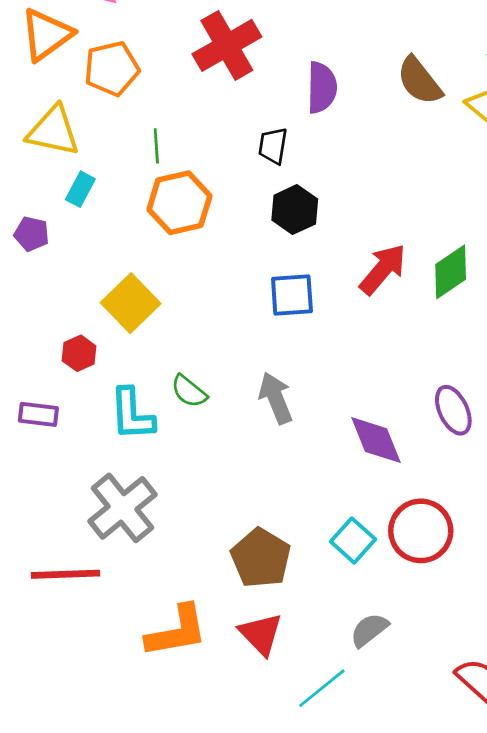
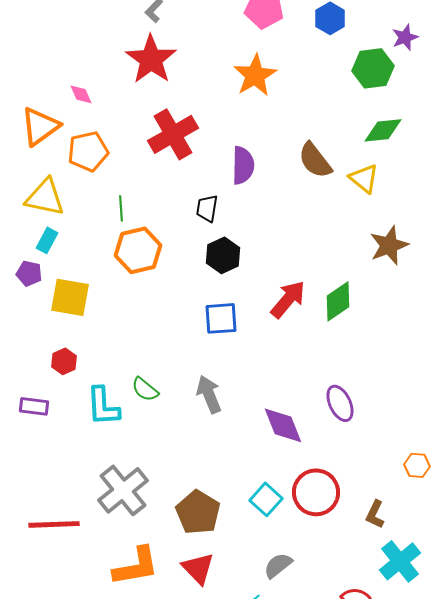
cyan rectangle: (80, 189) -> (47, 240), moved
yellow square: (131, 303) -> (70, 297), moved, turned -36
gray cross: (122, 508) -> (123, 490), moved

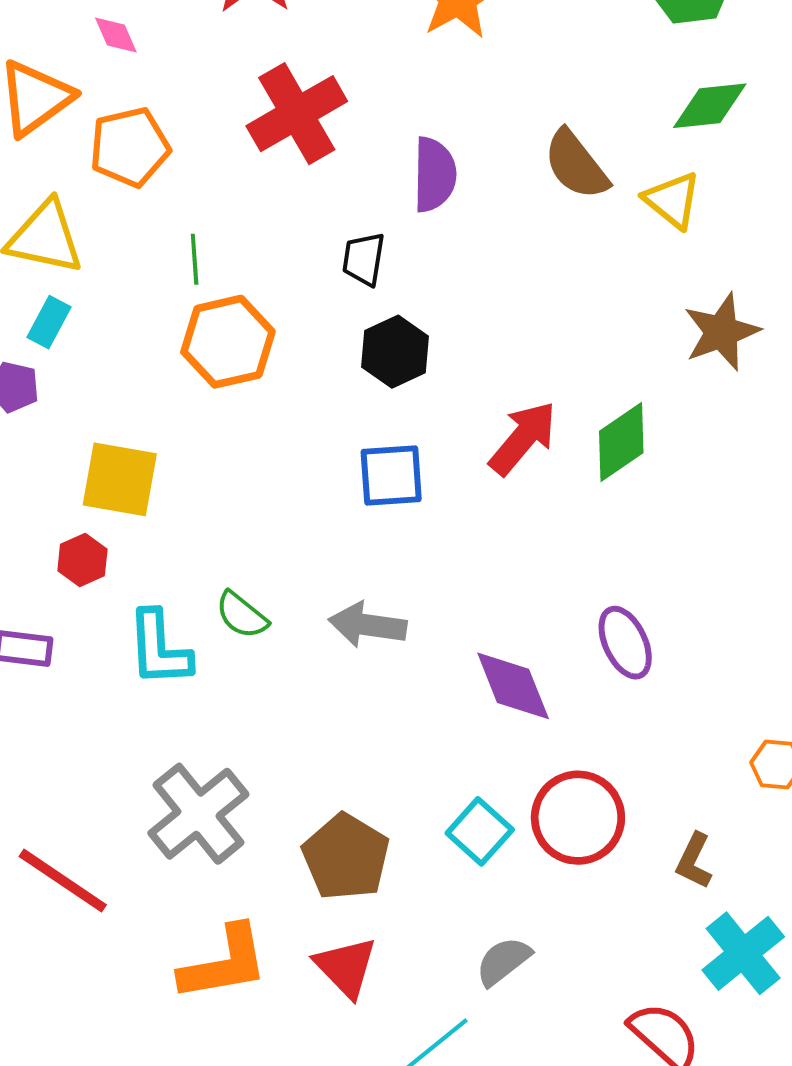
yellow square: (70, 297) -> (120, 479), moved
gray arrow: (209, 394) -> (368, 625), turned -60
red line: (54, 524) -> (63, 881), turned 36

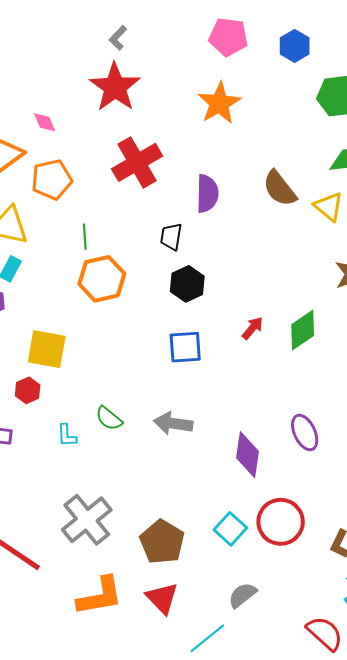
red arrow: (523, 438) -> (252, 328), size x0.6
cyan L-shape: (159, 649) -> (67, 435), size x0.6
purple diamond: (513, 686) -> (247, 455), turned 30

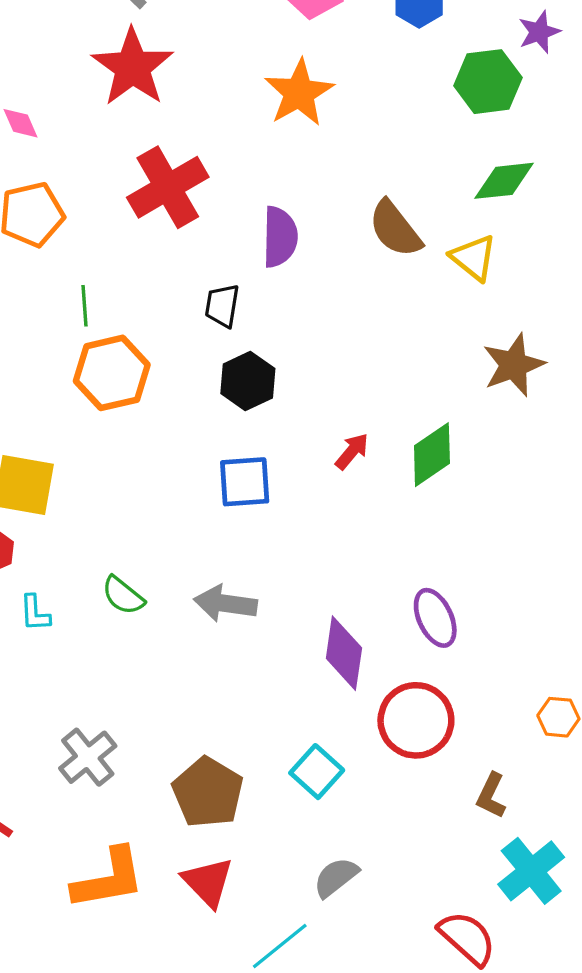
cyan L-shape: (67, 435) -> (35, 613), moved
gray cross: (87, 520) -> (88, 757), size x0.7
red circle: (281, 522) -> (416, 720), moved

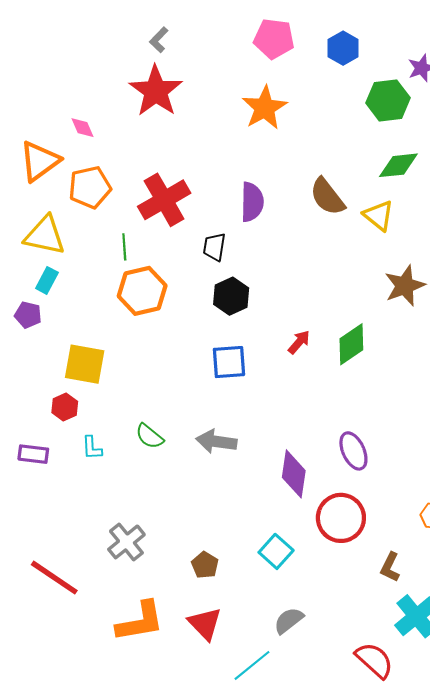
red cross: (168, 187) -> (164, 200), moved
brown pentagon: (208, 792) -> (205, 565), size x0.6

